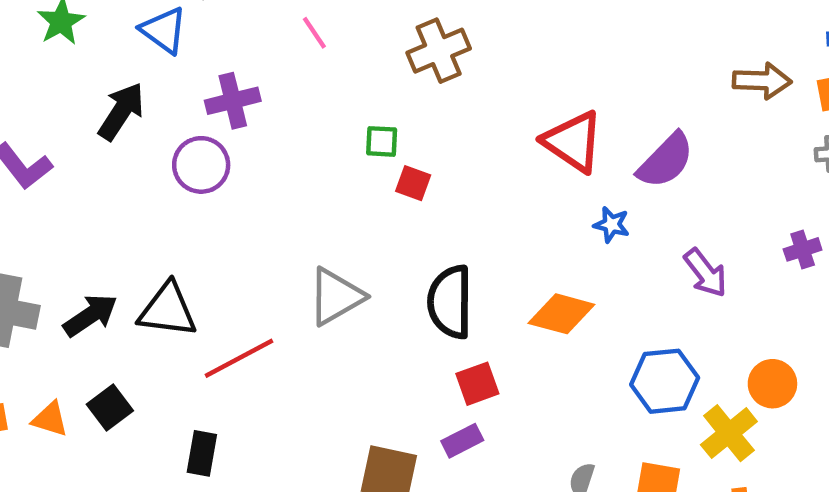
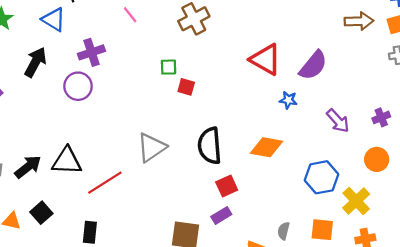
purple cross: (803, 249) -> (381, 117), moved
orange circle: (772, 384) -> (377, 159), moved

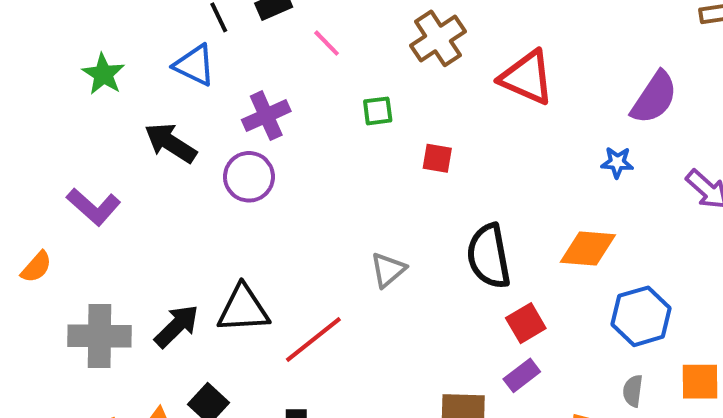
red triangle: (266, 60) -> (527, 78), moved
black arrow: (35, 62) -> (171, 143), turned -80
green square: (169, 67) -> (378, 111), moved
gray triangle: (151, 147) -> (388, 270), size x0.7
blue hexagon: (321, 177) -> (641, 316), moved

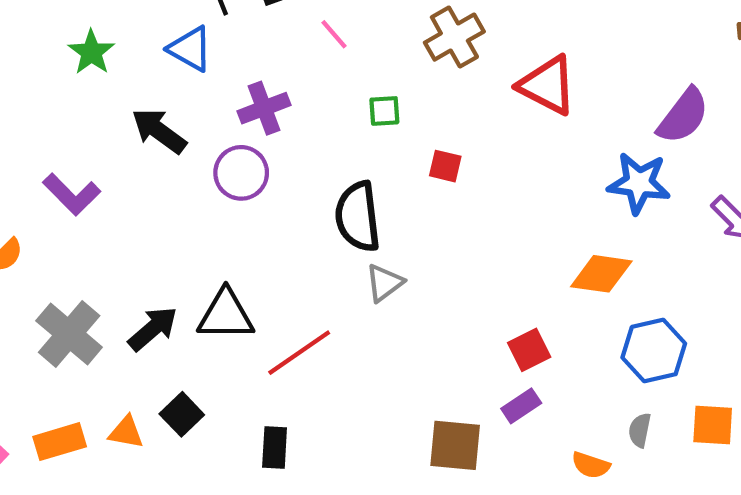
blue star: (617, 162) -> (639, 183), size x1.8
black semicircle: (489, 256) -> (358, 217), moved
gray cross: (100, 336) -> (69, 334), turned 36

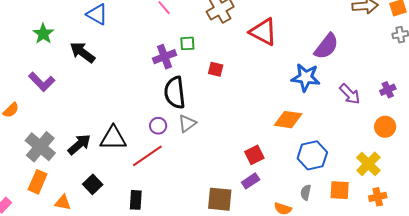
green star: (91, 52) -> (43, 34), moved
purple cross: (264, 108) -> (164, 57), moved
purple circle: (241, 173) -> (158, 126), moved, size x0.7
orange triangle: (126, 432) -> (63, 203), moved
orange rectangle: (60, 442) -> (38, 182), moved, turned -50

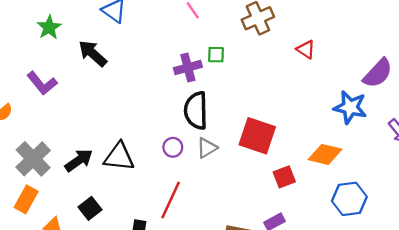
red triangle: (263, 32) -> (306, 49), size x0.6
red square: (216, 69) -> (257, 136), moved, size x2.0
red square: (254, 155) -> (284, 177), moved
red line: (147, 156) -> (171, 200), moved, turned -36

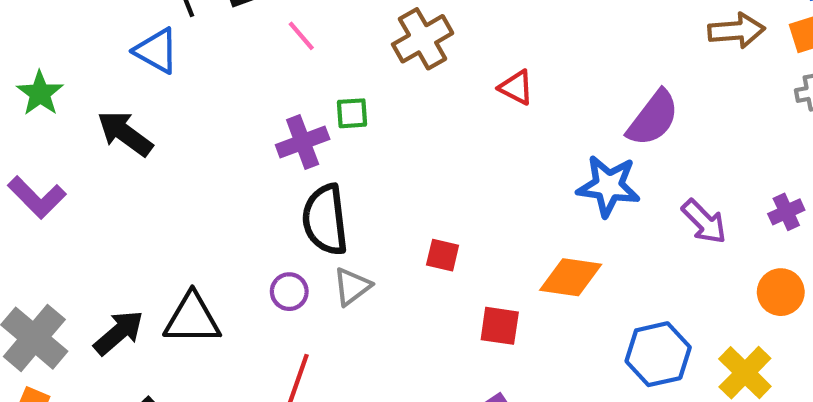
red square: (257, 136) -> (443, 255), size x0.5
red square: (284, 177) -> (500, 326), turned 35
blue hexagon: (349, 199) -> (658, 354), moved

